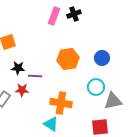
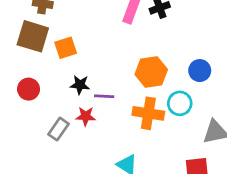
cyan circle: (96, 87) -> (180, 103), moved
orange cross: (61, 103) -> (148, 113), moved

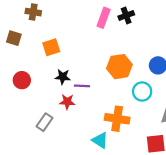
brown square: (33, 36) -> (14, 38), moved, size x0.6
orange cross: (148, 113) -> (117, 119), moved
gray rectangle: (58, 129) -> (45, 122), moved

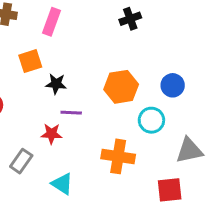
pink rectangle: (104, 18) -> (52, 22), moved
black star: (63, 77) -> (56, 84), moved
cyan triangle: (100, 140) -> (62, 184), moved

